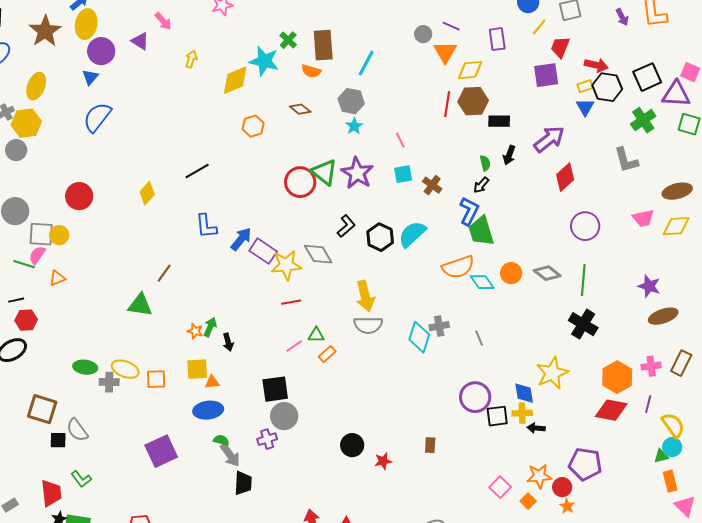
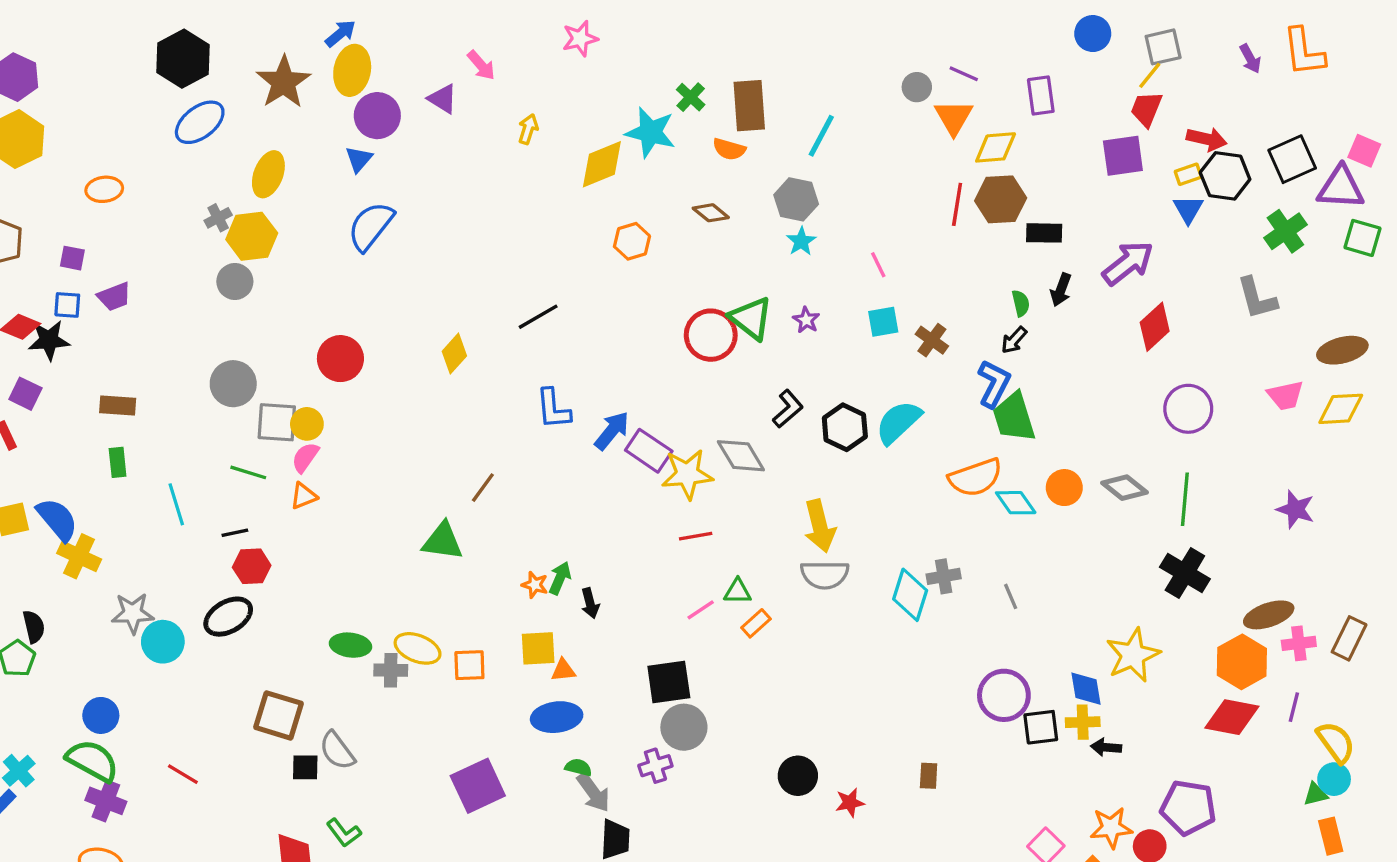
yellow line: (539, 27) -> (1150, 75), moved
purple star: (357, 173) -> (806, 320), size x0.5
pink semicircle: (37, 255) -> (305, 457), moved
brown ellipse: (663, 316) -> (1269, 615), moved

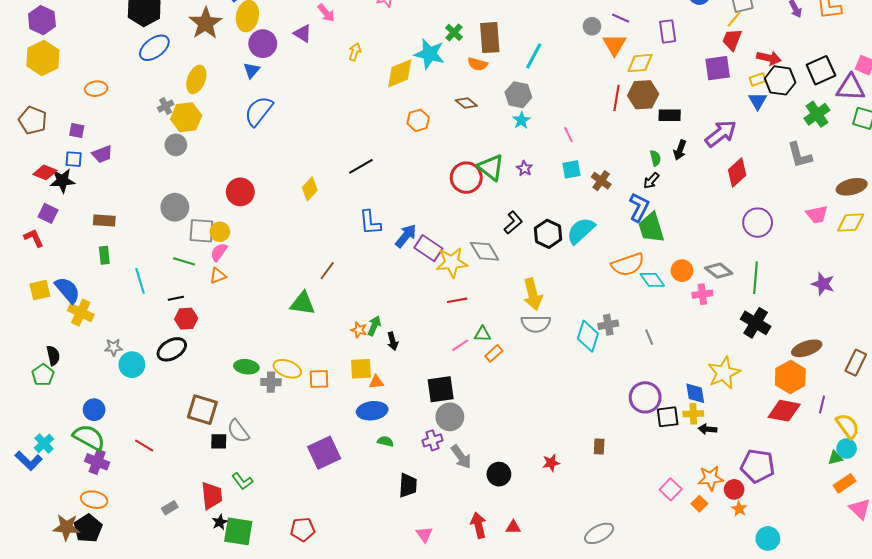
gray star: (133, 613) -> (113, 347), size x0.7
pink cross: (1299, 643) -> (702, 294), moved
black circle: (798, 776) -> (499, 474), moved
gray arrow: (593, 793) -> (461, 457), moved
orange rectangle: (1331, 836) -> (844, 483), turned 70

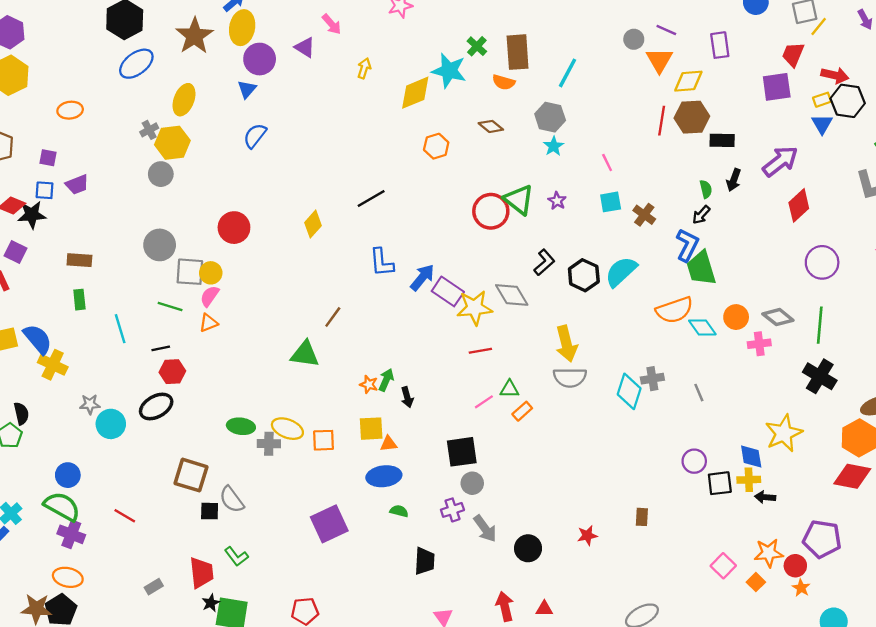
yellow line: (734, 19) -> (819, 26), moved
blue semicircle: (259, 111) -> (255, 136), size x0.7
purple circle: (645, 397) -> (694, 461), size x0.7
gray circle: (450, 417) -> (472, 483), size x0.7

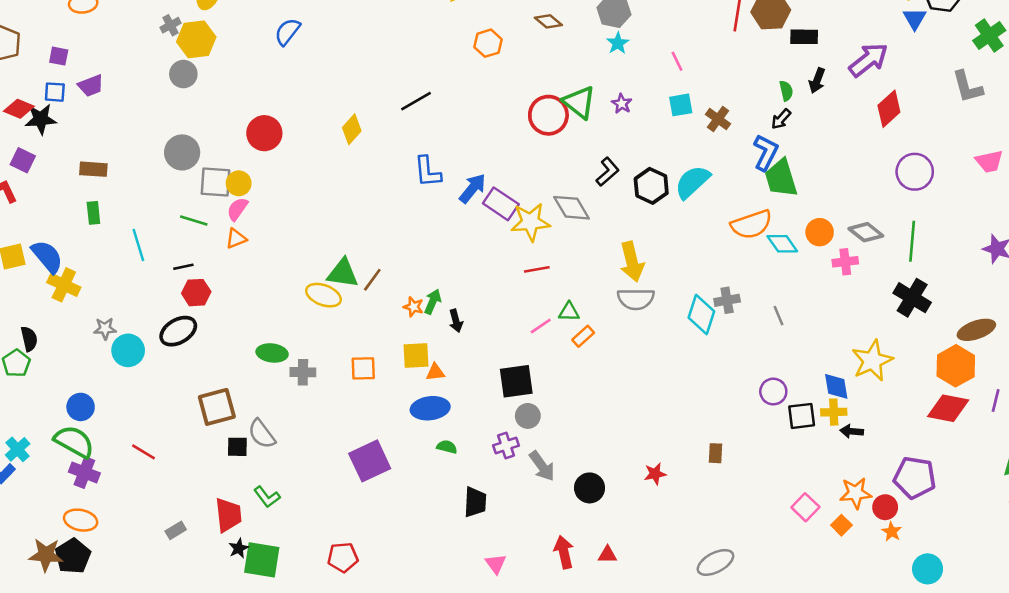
brown line: (333, 317) -> (372, 280), moved
yellow ellipse: (287, 429) -> (323, 295), moved
brown square: (191, 475) -> (217, 407), turned -32

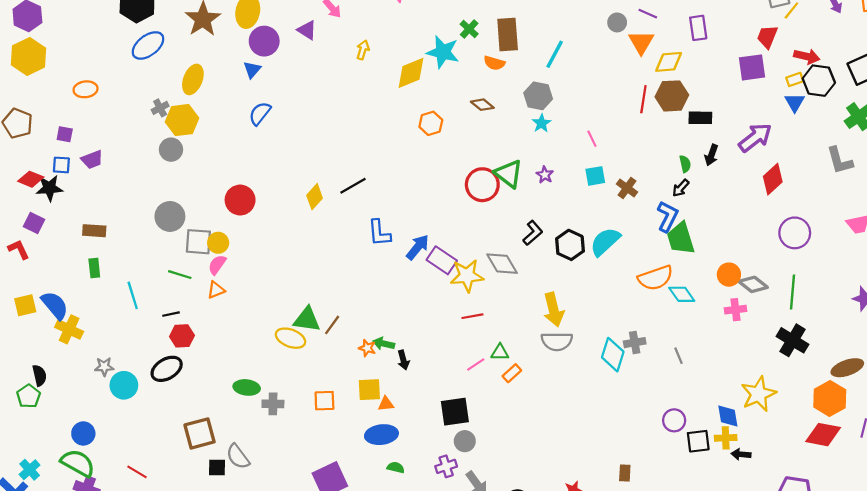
black line: (416, 101) -> (353, 186), moved
orange circle: (820, 232) -> (729, 275), moved
green arrow: (433, 302) -> (384, 344), turned -100

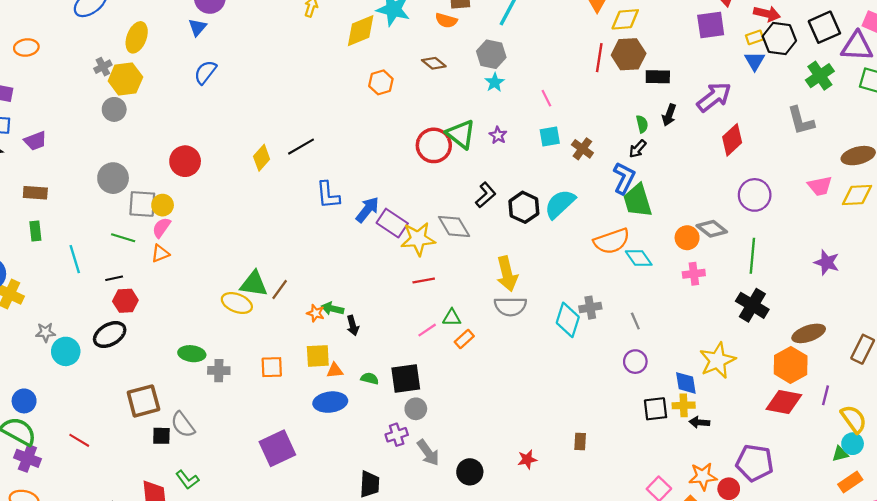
purple trapezoid: (92, 159) -> (35, 141), moved
gray diamond: (753, 284) -> (712, 229), moved
purple circle: (674, 420) -> (635, 362), moved
green semicircle: (396, 467) -> (370, 378), moved

